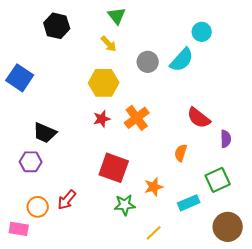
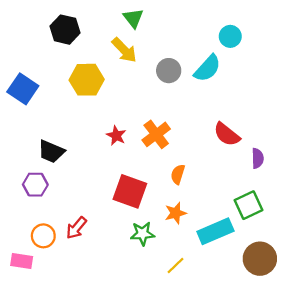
yellow arrow: (109, 44) -> (124, 50), size x1.4
yellow hexagon: (104, 83) -> (87, 80), moved
red star: (102, 119) -> (116, 136), turned -30
orange semicircle: (181, 153) -> (178, 174), moved
cyan rectangle: (189, 203) -> (215, 231), size x1.4

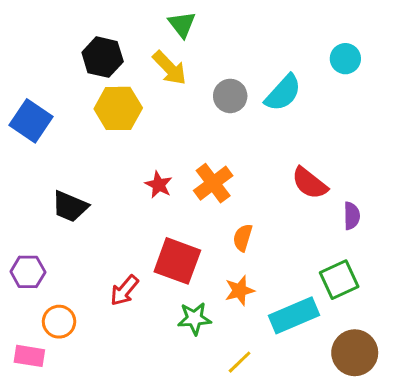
black hexagon: (65, 30) -> (103, 57), moved
cyan circle: (230, 36) -> (345, 59), moved
purple hexagon: (35, 185) -> (28, 272), moved
red arrow: (76, 228) -> (124, 291), moved

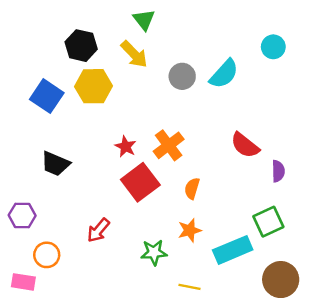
blue square: (31, 121) -> (47, 96), moved
red square: (177, 261) -> (140, 182), moved, turned 33
yellow line: (240, 362) -> (190, 287), turned 55

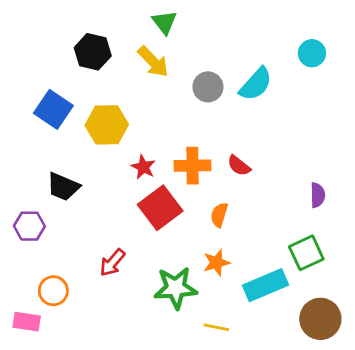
yellow hexagon: (94, 86) -> (107, 125), moved
orange cross: (169, 145) -> (192, 166), turned 36
red semicircle: (245, 145) -> (239, 166), moved, size x0.7
purple hexagon: (22, 215) -> (29, 226), moved
green star: (154, 252) -> (176, 288), size x1.4

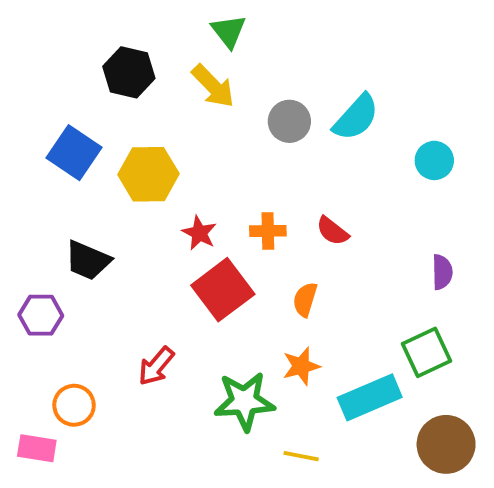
cyan circle: (312, 53) -> (434, 160), moved
orange cross: (192, 166) -> (268, 231), size x0.7

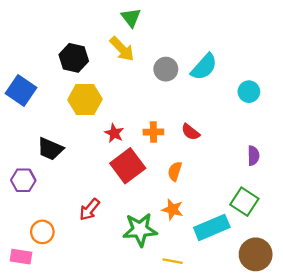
black hexagon: (129, 72) -> (74, 58), moved
blue square: (74, 153) -> (21, 90), moved
green square: (426, 352) -> (244, 202), turned -32
orange star: (301, 366) -> (173, 209), turned 30

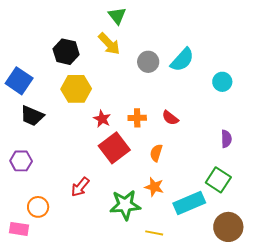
black trapezoid: (50, 149) -> (32, 116), moved

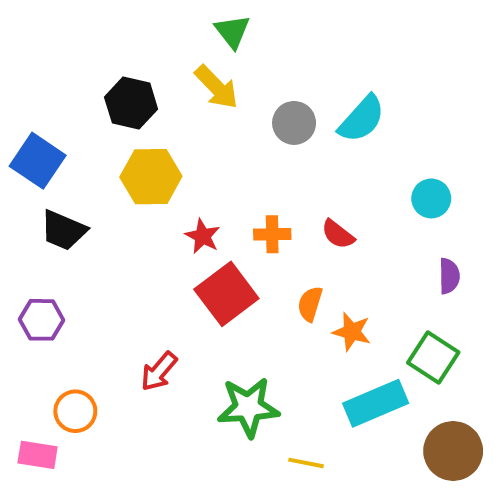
cyan circle: (222, 82) -> (431, 198), moved
orange star: (154, 187) -> (352, 332), moved

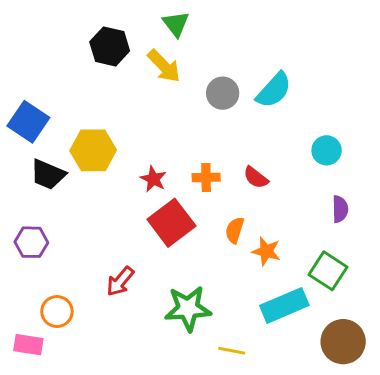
black hexagon: (131, 103) -> (110, 46), moved
yellow hexagon: (151, 177) -> (93, 150), moved

